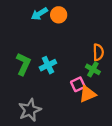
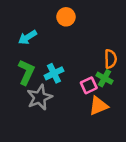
cyan arrow: (39, 14) -> (28, 37), moved
pink square: (78, 84) -> (89, 85), moved
gray star: (30, 110) -> (40, 97), moved

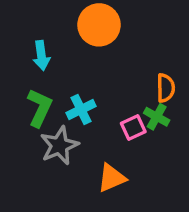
orange circle: (66, 17) -> (99, 25), size x1.5
cyan arrow: (28, 37) -> (41, 55), turned -66
orange triangle: (98, 106) -> (112, 178), moved

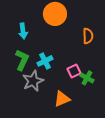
orange semicircle: (166, 88) -> (88, 36), moved
green cross: (157, 117) -> (87, 78), moved

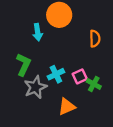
cyan arrow: (23, 31) -> (38, 32), moved
cyan cross: (45, 61) -> (56, 74), moved

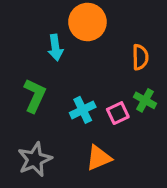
green cross: (94, 84) -> (145, 100), moved
gray star: (35, 87) -> (35, 159), moved

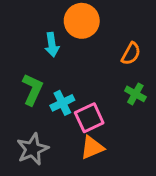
orange semicircle: (140, 57) -> (131, 54), turned 30
cyan cross: (83, 110) -> (62, 103), moved
pink square: (118, 113) -> (89, 118), moved, size x1.4

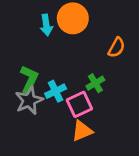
cyan arrow: (52, 45) -> (46, 25), moved
green cross: (135, 94) -> (95, 83), moved, turned 30
gray star: (33, 149) -> (29, 100), moved

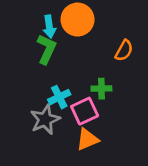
green L-shape: (29, 79) -> (47, 49), moved
green cross: (95, 83) -> (101, 89), turned 30
gray star: (29, 100) -> (45, 120), moved

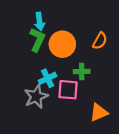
orange circle: (78, 20) -> (62, 44), moved
pink square: (85, 111) -> (68, 90), turned 30
orange triangle: (87, 139) -> (99, 112), moved

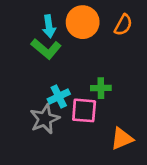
green L-shape: (37, 40) -> (46, 49), turned 105
orange semicircle: (100, 41) -> (123, 25), moved
orange circle: (62, 44) -> (83, 22), moved

